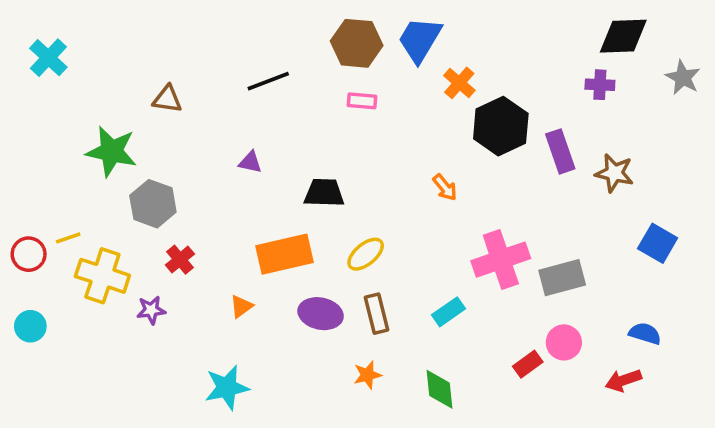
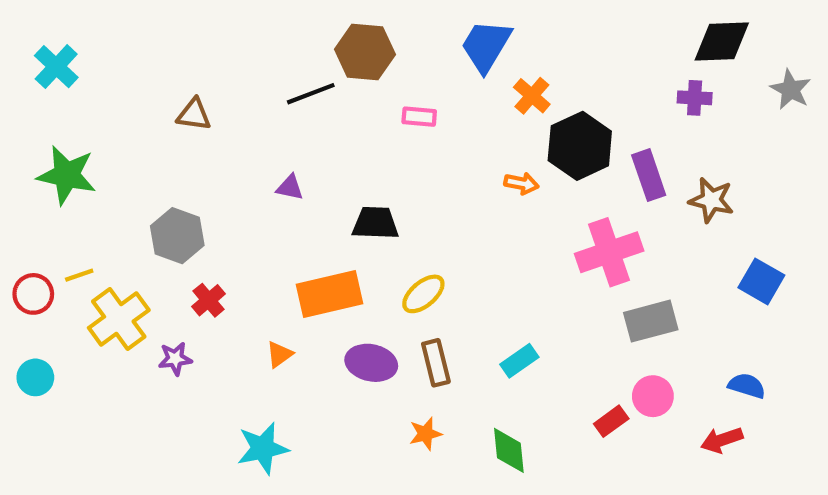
brown hexagon: (357, 43) -> (365, 52), moved
green star: (111, 151) -> (67, 175), moved
orange arrow: (445, 187) -> (521, 183), moved, turned -40
pink cross: (501, 260) -> (609, 252), moved
yellow cross: (102, 276) -> (119, 319), turned 36

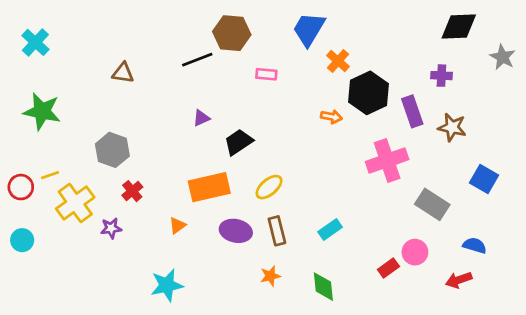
purple cross: (695, 98) -> (441, 76), moved
purple triangle: (290, 188) -> (201, 118), moved, turned -36
black trapezoid: (375, 223) -> (238, 142), turned -36
gray rectangle: (651, 321) -> (432, 204), moved, turned 48

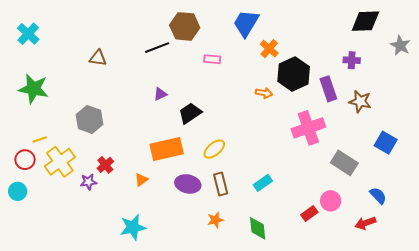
red circle: (21, 187) -> (25, 160), moved
red cross: (132, 191) -> (105, 165), moved
blue semicircle: (475, 245) -> (378, 196), turned 30

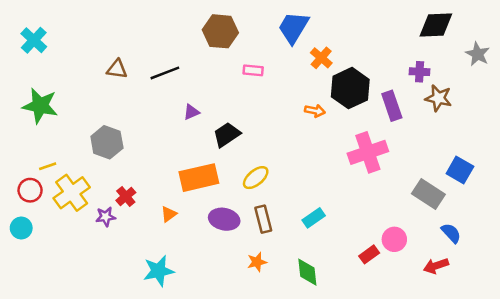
black line: (157, 48) -> (165, 73), moved
brown star: (360, 101) -> (438, 98), moved
gray rectangle: (344, 163) -> (428, 194), moved

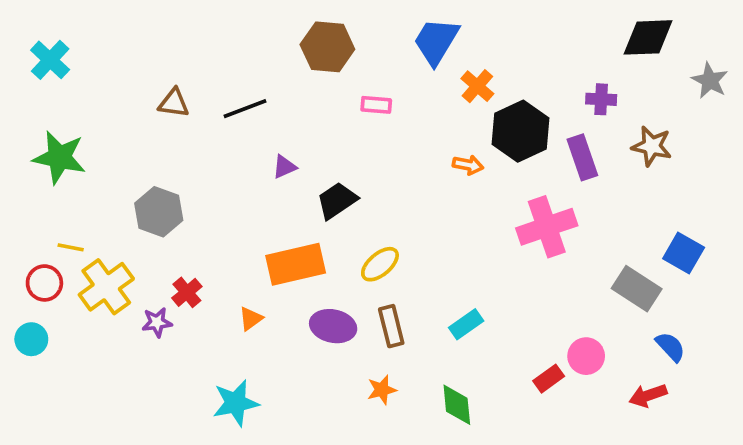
purple cross: (420, 72) -> (601, 99), moved
yellow line: (48, 166) -> (71, 247), turned 30

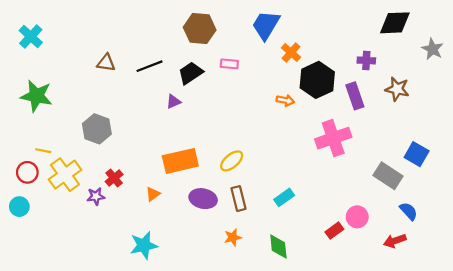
black trapezoid: (337, 201) -> (191, 73), moved

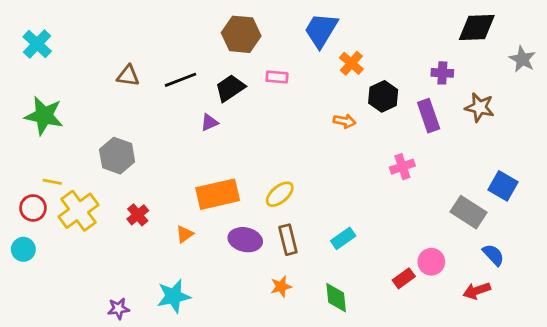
black hexagon: (317, 80) -> (383, 96), size x0.7
pink cross: (333, 138) -> (402, 167), size x0.6
purple star: (96, 196) -> (118, 309), moved

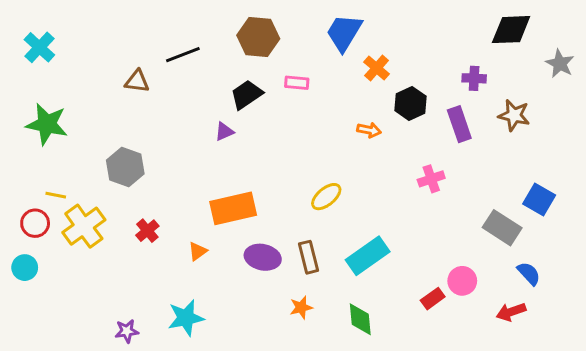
black line: (180, 80) -> (183, 55), moved
yellow ellipse: (280, 194) -> (326, 197), moved
cyan rectangle: (343, 238) -> (368, 256), size x1.6

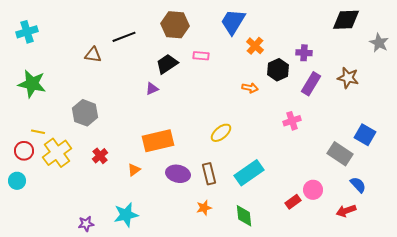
cyan cross: (39, 47) -> (27, 32), turned 30
purple cross: (474, 78) -> (304, 53), moved
purple rectangle: (459, 124) -> (311, 84), turned 50

